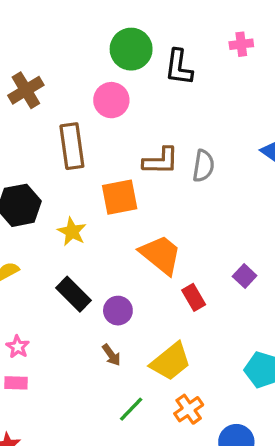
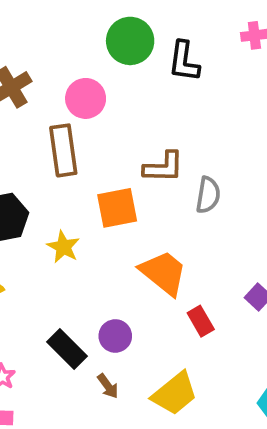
pink circle: (111, 100) -> (86, 98), moved
gray semicircle: (203, 166) -> (208, 195), moved
black rectangle: (74, 294) -> (67, 349), moved

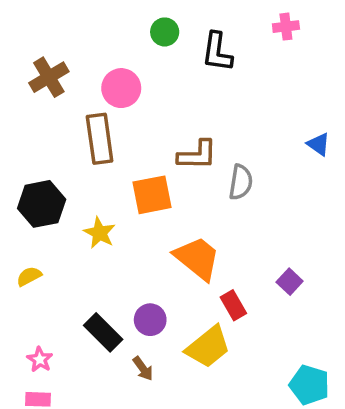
green circle: (130, 41) -> (165, 32), size x0.6
yellow trapezoid: (175, 394) -> (208, 347), moved

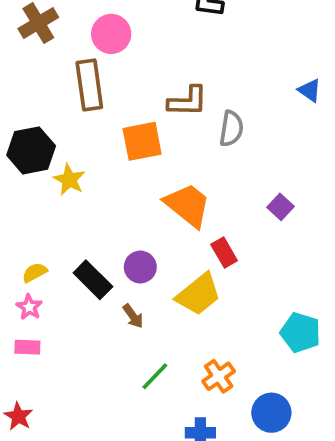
yellow star: (100, 233) -> (69, 180), moved
yellow semicircle: (29, 276) -> (35, 272), moved
purple square: (290, 282) -> (281, 207), moved

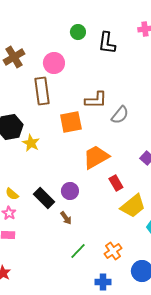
gray semicircle: (231, 129) -> (120, 115), turned 30
orange trapezoid: (188, 205) -> (96, 157), turned -68
yellow semicircle: (35, 272) -> (12, 194), turned -112
yellow trapezoid: (199, 294) -> (133, 206), moved

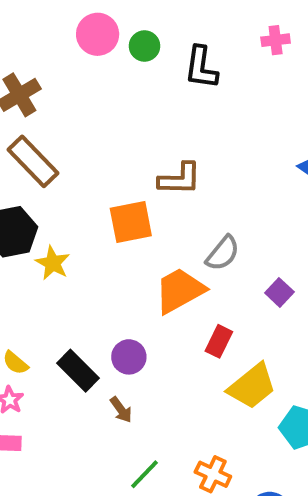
pink circle: (54, 63) -> (98, 34), moved
brown rectangle: (42, 91) -> (33, 161), moved, turned -36
gray semicircle: (120, 115) -> (223, 253), moved
red rectangle: (116, 183) -> (219, 341), turned 56
orange cross: (113, 251) -> (213, 474), turned -30

